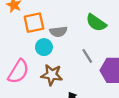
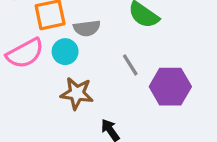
pink semicircle: (18, 72) -> (25, 53), moved, turned 30

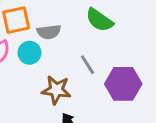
brown star: (77, 93) -> (56, 90), moved

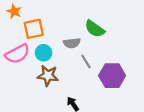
gray semicircle: (49, 32) -> (72, 43), moved
brown star: (56, 90) -> (48, 76), moved

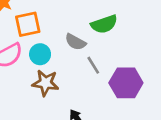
green semicircle: (95, 29) -> (104, 24), turned -54
gray semicircle: (72, 43) -> (76, 42), turned 35

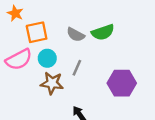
gray semicircle: (76, 42) -> (76, 35), moved
gray line: (93, 65) -> (77, 68), moved, turned 56

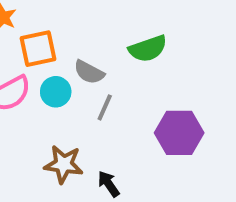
gray semicircle: (76, 35) -> (89, 72), moved
brown star: (52, 83) -> (64, 164), moved

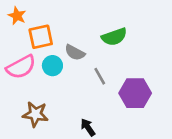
gray line: (105, 107) -> (100, 76), moved, turned -54
brown star: (64, 164) -> (35, 114), moved

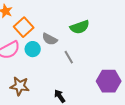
orange square: (41, 37) -> (24, 27), turned -30
purple hexagon: (135, 93) -> (109, 81), moved

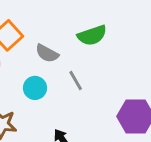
cyan circle: (33, 49) -> (35, 88), moved

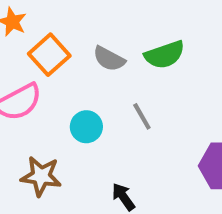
gray semicircle: (47, 53) -> (109, 59), moved

